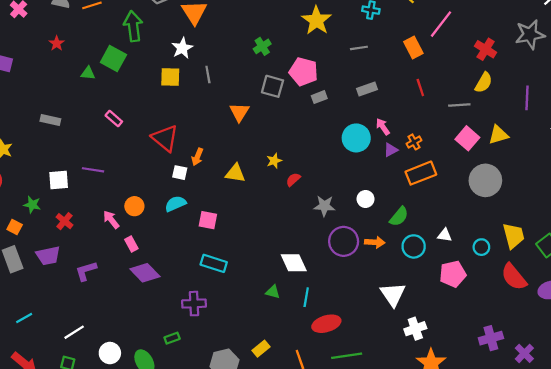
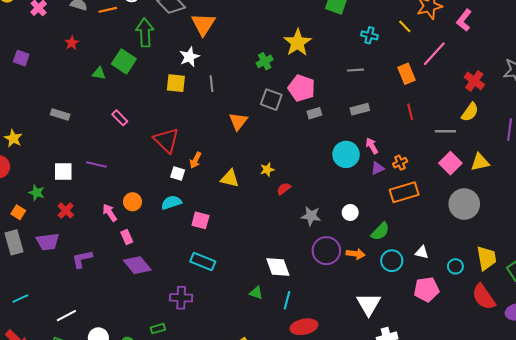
yellow star: (316, 20) -> (298, 43), moved

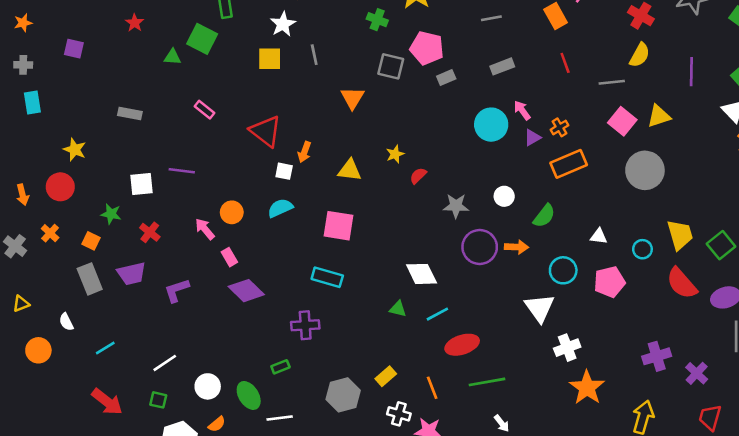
green cross: (265, 61) -> (377, 20), turned -35
pink square: (200, 220) -> (339, 226), moved, size x1.4
cyan circle: (392, 261) -> (563, 270), moved
cyan line: (287, 300) -> (437, 314), turned 54

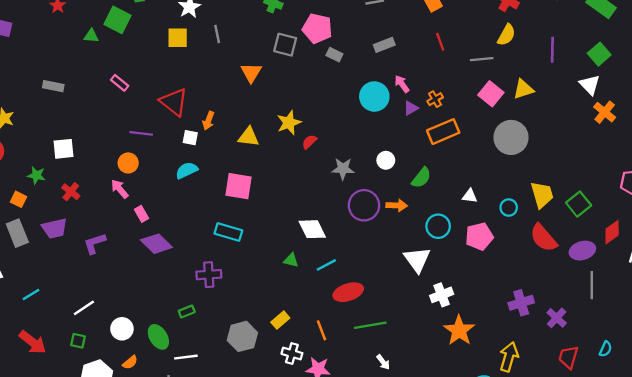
gray rectangle: (446, 78) -> (334, 55), turned 49
yellow star: (395, 154) -> (289, 123), size x1.5
purple line: (182, 171) -> (141, 133), moved
orange circle: (232, 212) -> (128, 163), moved

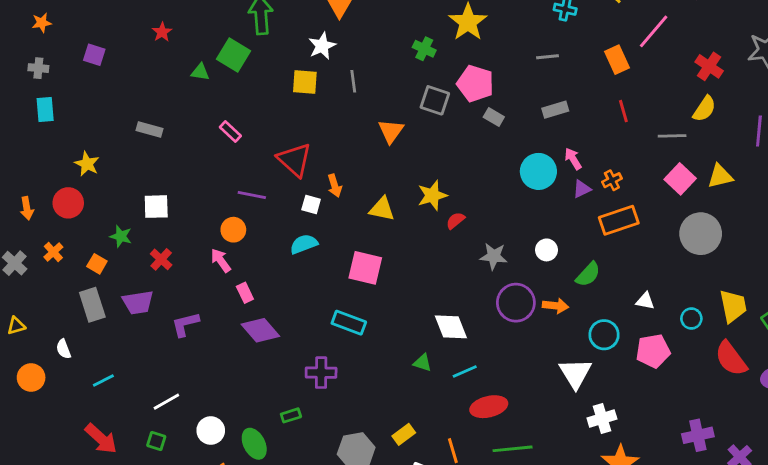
orange arrow: (208, 121) -> (335, 186), turned -42

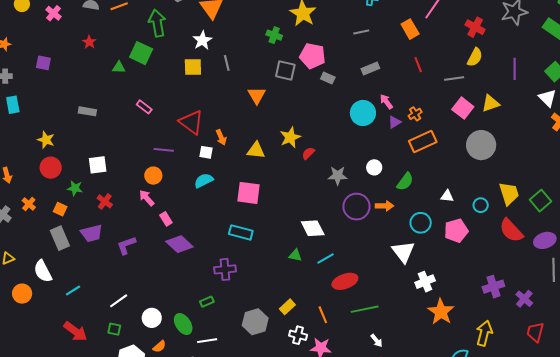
red circle: (68, 203) -> (51, 168), moved
white semicircle: (64, 349) -> (43, 271), size x1.6

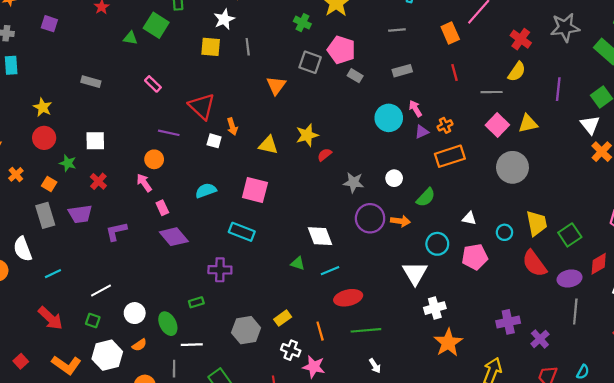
cyan semicircle: (204, 181) -> (206, 191), moved

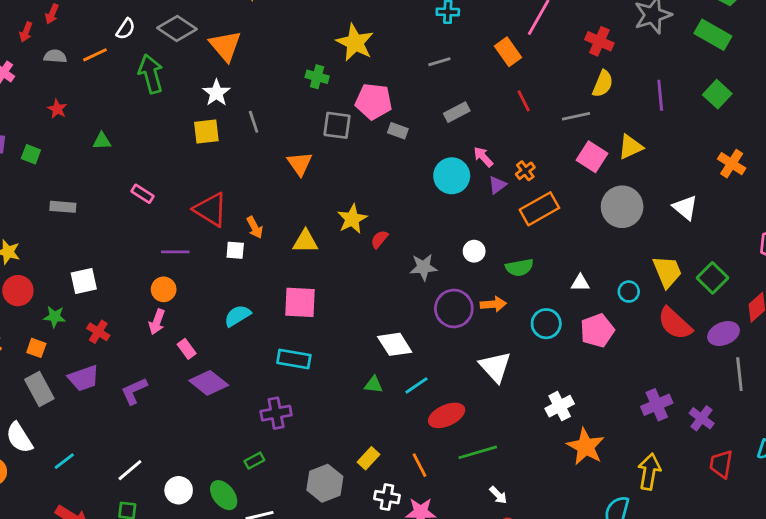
green square: (156, 25) -> (31, 154), moved, size x0.6
white triangle: (590, 125) -> (685, 208), moved
pink arrow: (144, 183) -> (157, 322), turned -114
green semicircle: (426, 197) -> (519, 267), turned 48
white triangle: (415, 273) -> (495, 367), moved

